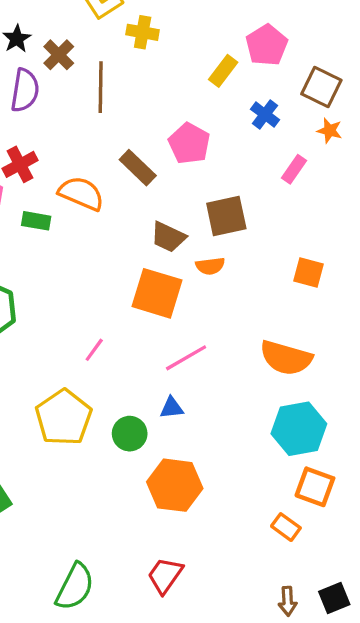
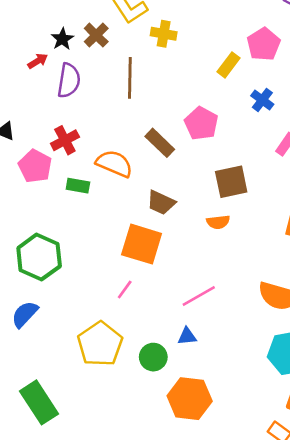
brown cross: (59, 55) -> (96, 35), moved
brown trapezoid: (168, 237) -> (161, 203), moved
orange square: (157, 293) -> (142, 244), moved

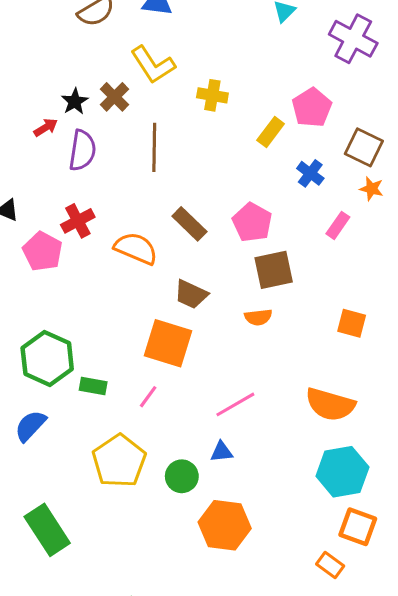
yellow cross: (164, 34) -> (212, 95), moved
pink pentagon: (201, 123) -> (252, 222), moved
green rectangle: (78, 186) -> (93, 386), moved

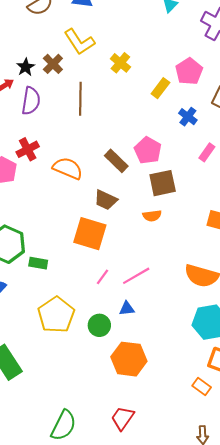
yellow cross: (212, 95) -> (120, 63), turned 30
brown rectangle: (189, 224) -> (116, 161), moved
pink line: (148, 397) -> (103, 277), moved

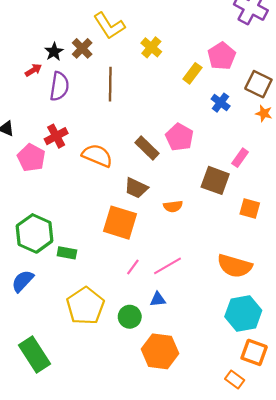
pink rectangle: (207, 152) -> (240, 158), moved
brown square: (163, 183) -> (215, 180), moved, turned 32
orange semicircle: (152, 216) -> (173, 206), moved

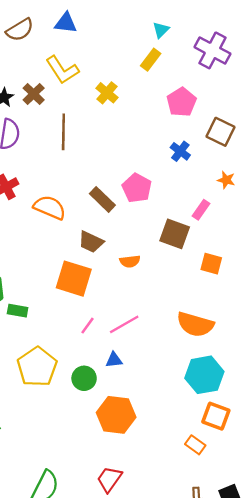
yellow rectangle: (192, 73) -> (151, 60), moved
orange star: (264, 113) -> (226, 180), moved

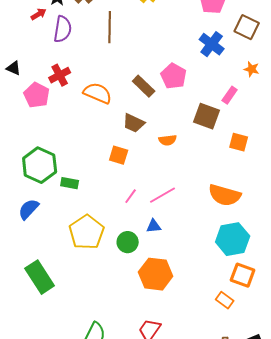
blue cross: (180, 151) -> (212, 44), size x1.4
orange square: (74, 279) -> (119, 155), size x0.6

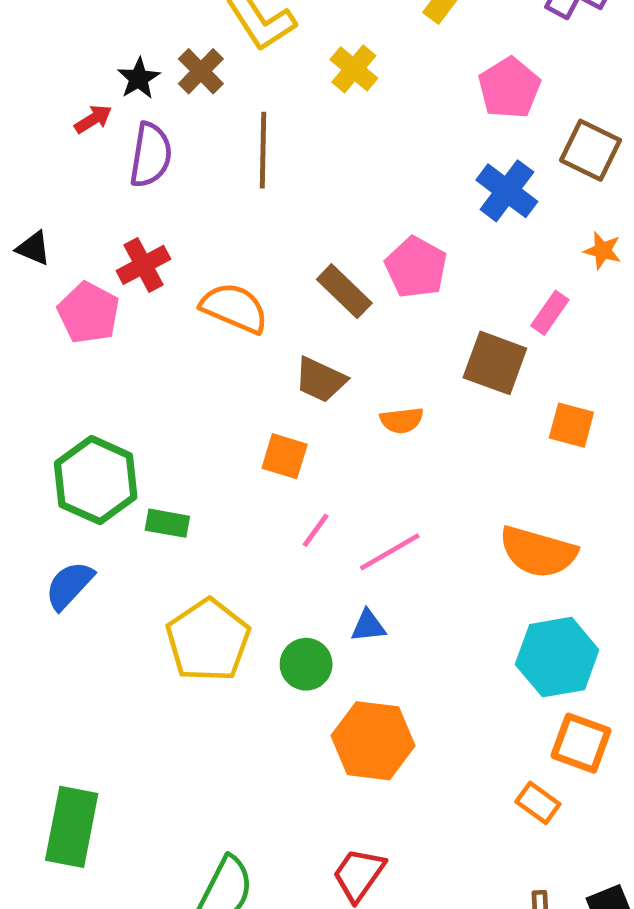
pink line: (131, 196) -> (316, 530), moved
green rectangle: (40, 277) -> (72, 827), moved, turned 44

